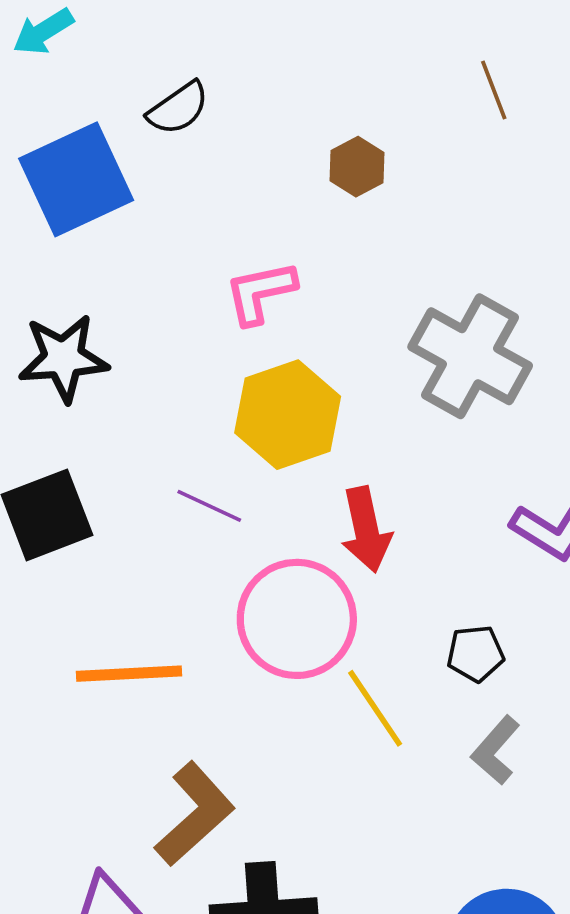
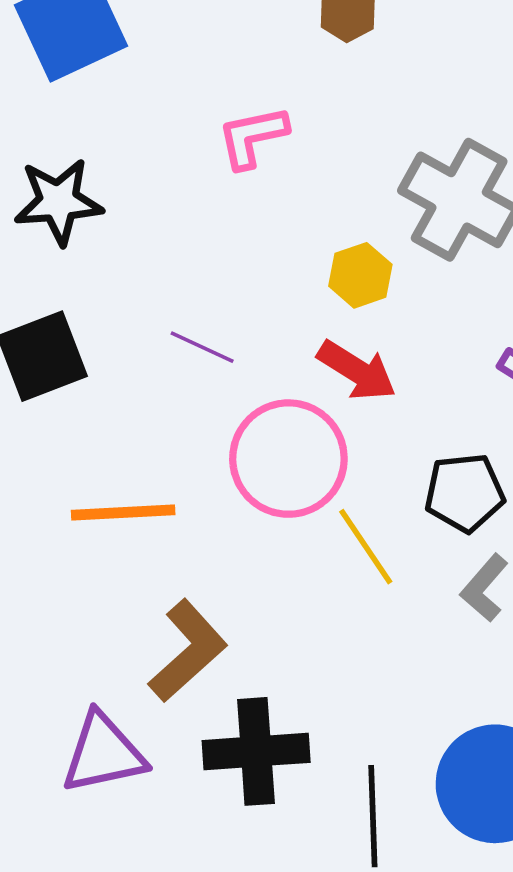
yellow hexagon: (288, 415) -> (360, 275), moved, size x0.6
red arrow: (366, 530) -> (357, 371), turned -46
black pentagon: (476, 654) -> (465, 493), size x1.4

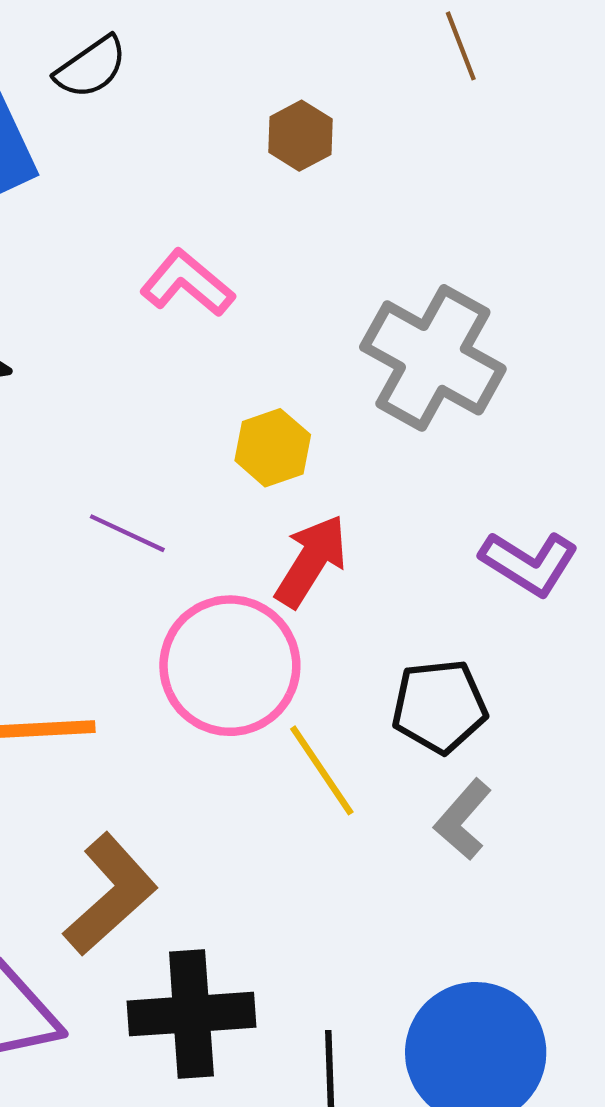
pink L-shape: (252, 137) -> (187, 283), turned 52
yellow hexagon: (360, 275) -> (273, 448), moved
red arrow: (357, 371) -> (311, 561), turned -90

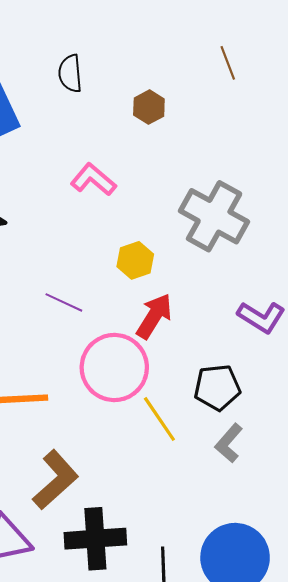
black semicircle: (91, 67) -> (70, 73), moved, turned 120

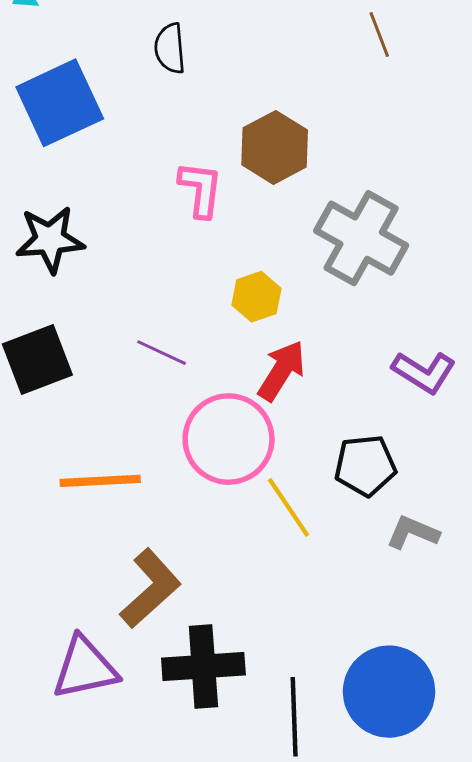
brown hexagon: (149, 107) -> (275, 147), moved, size x1.6
pink L-shape: (93, 180) -> (201, 189), turned 57
gray L-shape: (229, 443) -> (413, 533), moved, turned 72

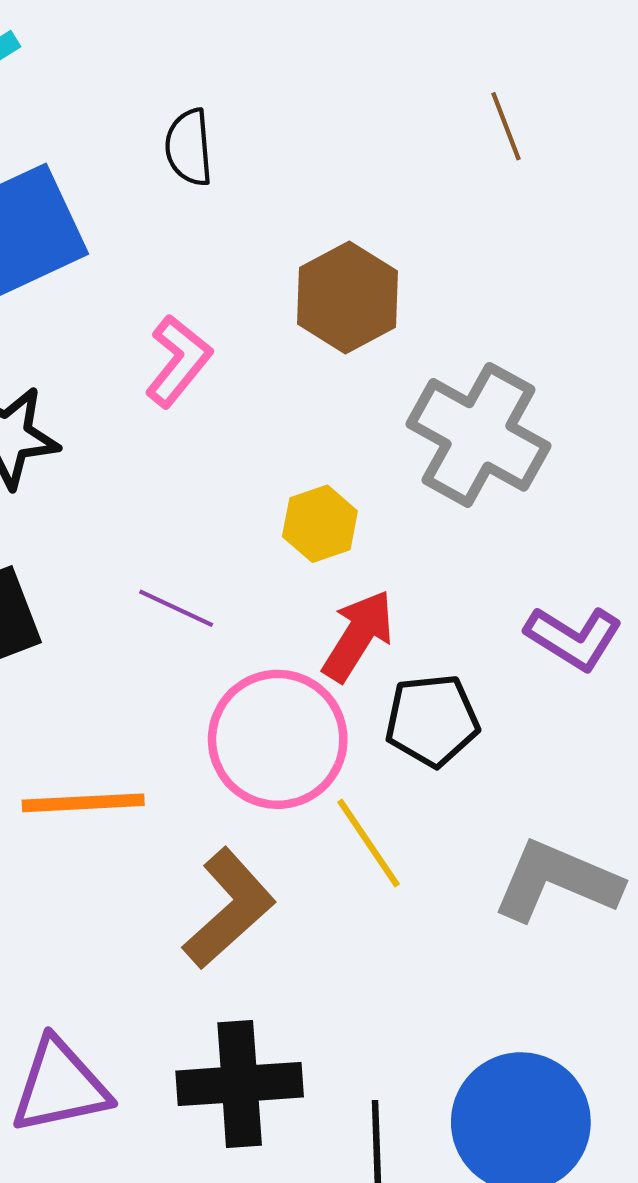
pink L-shape: (201, 189) -> (178, 361), moved, turned 32
black pentagon: (365, 466) -> (432, 720), moved
gray L-shape: (413, 533) -> (557, 881), size x1.6
brown L-shape: (150, 588) -> (229, 909), moved

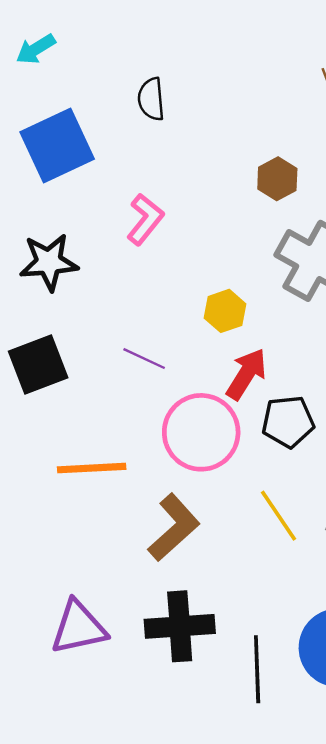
brown hexagon: (347, 297) -> (277, 179), moved, size x0.7
yellow line: (369, 843) -> (279, 516), moved

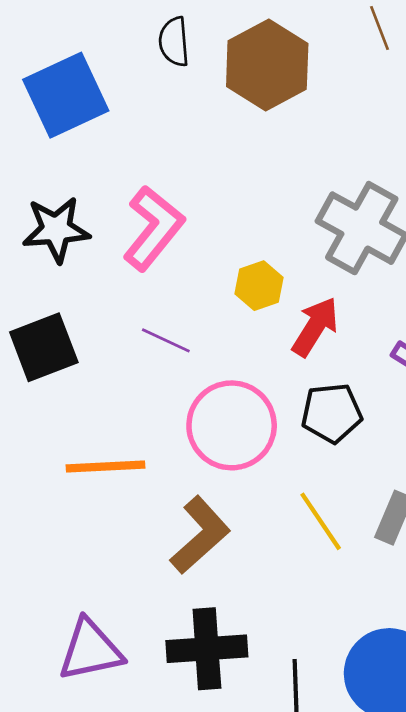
brown hexagon: (277, 179) -> (267, 65), moved, size x1.8
pink L-shape: (145, 219) -> (153, 228), moved, size x1.4
red arrow: (246, 374) -> (315, 327), moved

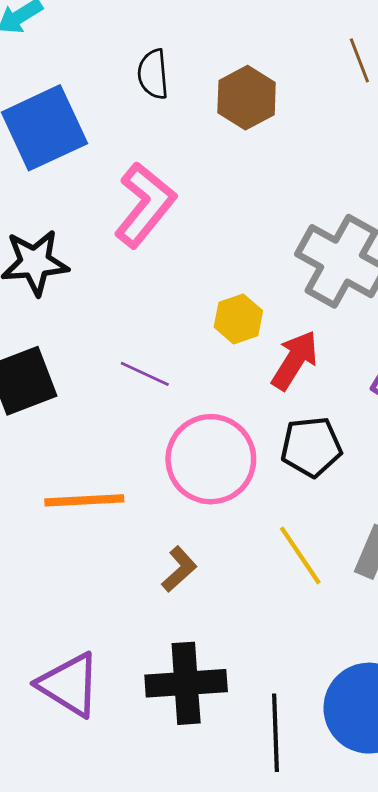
brown hexagon: (267, 65) -> (247, 98), size x0.7
pink L-shape: (153, 228) -> (145, 205), moved
brown L-shape: (200, 535) -> (179, 569), size x0.6
purple triangle: (90, 650) -> (69, 685), turned 44

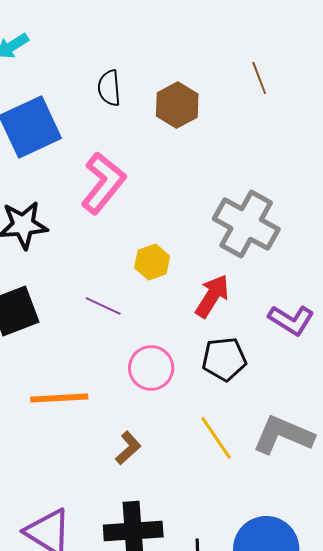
yellow hexagon: (238, 319) -> (152, 262), moved
pink circle: (211, 459) -> (151, 368), size x0.7

